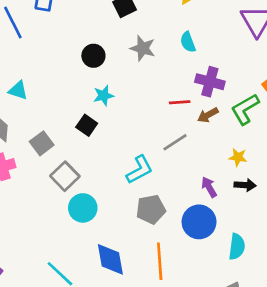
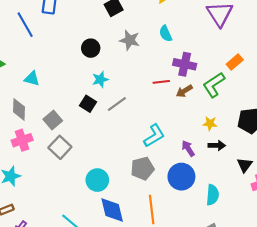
gray line: (175, 142) -> (117, 104), moved
cyan L-shape: (139, 170) -> (154, 136), moved
gray square: (65, 176) -> (60, 147), moved
cyan circle: (83, 208) -> (97, 180), moved

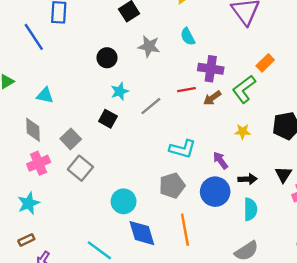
gray line: (117, 104) -> (151, 106), moved
cyan L-shape: (154, 136) -> (182, 149), turned 50
black arrow: (217, 145) -> (248, 179), moved

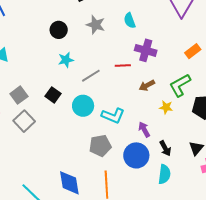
green L-shape: (244, 89) -> (180, 85), moved
brown arrow: (212, 98) -> (147, 85), moved
black square: (108, 119) -> (53, 95), moved
black arrow: (248, 179) -> (165, 148), turned 56
cyan circle: (124, 201) -> (83, 106), moved

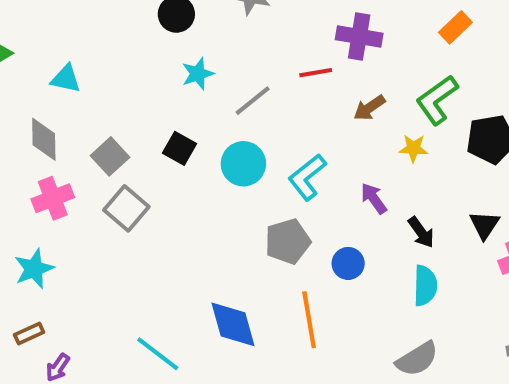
cyan L-shape: (113, 116) -> (307, 177), turned 125
blue circle: (136, 155) -> (348, 263), moved, size x0.6

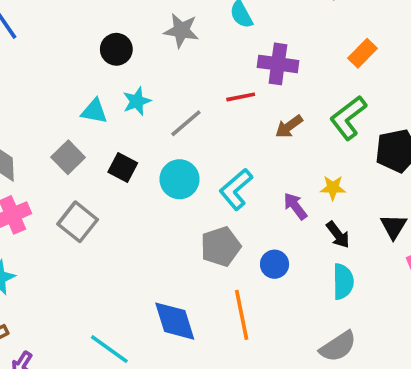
cyan triangle: (66, 79) -> (94, 111), moved
yellow star: (413, 148) -> (333, 188), moved
gray square: (110, 156) -> (68, 157), moved

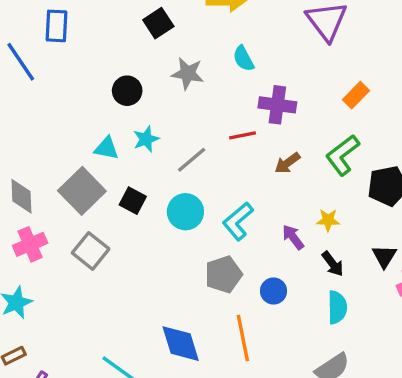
gray square: (68, 157) -> (82, 191), size x1.5

